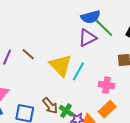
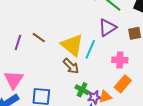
purple triangle: (87, 38) -> (107, 28), moved
brown arrow: (50, 106) -> (71, 66), moved

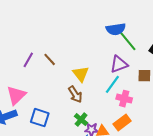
yellow triangle: (72, 45) -> (81, 74), size x0.7
cyan line: (90, 49) -> (112, 84), moved

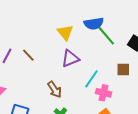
purple triangle: (119, 64) -> (70, 58), moved
yellow triangle: (81, 74) -> (65, 32), moved

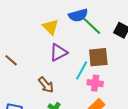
brown line: (28, 55) -> (11, 60), moved
brown square: (123, 69) -> (98, 57), moved, size x1.5

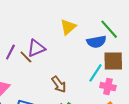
blue semicircle: (78, 15) -> (96, 42), moved
yellow triangle: (51, 27) -> (68, 27), turned 30
purple triangle: (58, 52) -> (36, 48), moved

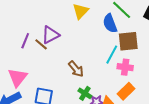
blue semicircle: (96, 42) -> (110, 23), turned 84

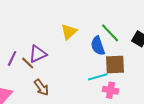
cyan line: (112, 55) -> (98, 77), turned 42
brown arrow: (76, 69) -> (41, 87), moved

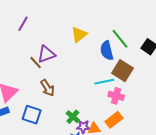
purple line: (12, 58) -> (23, 24), moved
brown square: (115, 65) -> (123, 71), turned 30

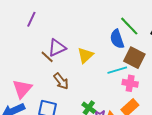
yellow triangle: (79, 35) -> (85, 55), moved

